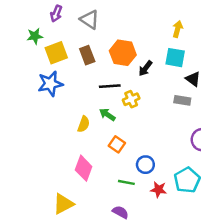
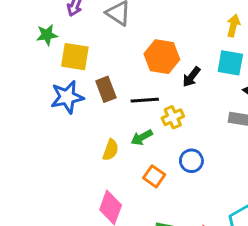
yellow square: (56, 53) -> (75, 57), turned 30
brown rectangle: (87, 55) -> (106, 89), moved
green arrow: (107, 115) -> (142, 137), turned -63
blue circle: (145, 165) -> (191, 161), moved

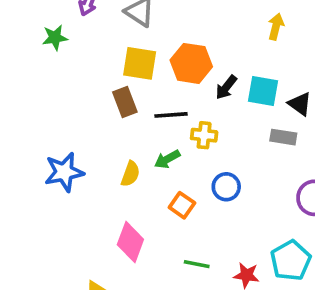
yellow square: (75, 57) -> (140, 63), moved
cyan square: (230, 63) -> (263, 91), moved
blue star: (67, 97) -> (64, 172), moved
yellow cross: (173, 117) -> (204, 135), turned 30

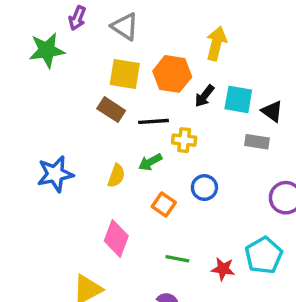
yellow arrow: (276, 27) -> (216, 43), moved, size x1.4
green star: (55, 38) -> (47, 50), size x1.5
brown rectangle: (125, 102) -> (111, 110), turned -36

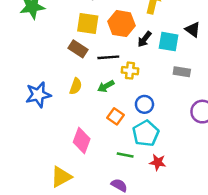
black triangle: (272, 111) -> (193, 30), moved
yellow semicircle: (116, 176) -> (76, 86), moved
cyan pentagon: (264, 255) -> (146, 133), moved

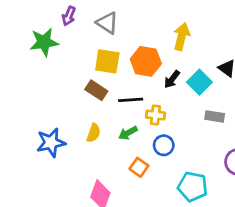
cyan square: (169, 42) -> (199, 82), turned 35
blue circle: (144, 104) -> (164, 145), moved
cyan pentagon: (146, 133) -> (193, 187), moved, turned -30

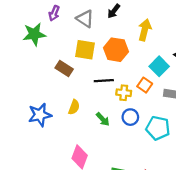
black arrow: (172, 79) -> (114, 11), moved
brown rectangle: (96, 90) -> (64, 68), moved
green arrow: (128, 133) -> (103, 119), moved, turned -104
orange square: (139, 167) -> (145, 85), moved
cyan pentagon: (193, 187) -> (158, 128), moved

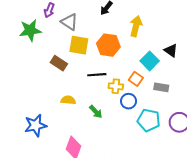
gray triangle: (85, 19) -> (69, 22), moved
yellow semicircle: (74, 107) -> (68, 100), turned -104
blue star: (40, 115) -> (36, 125), moved
blue circle: (130, 117) -> (129, 101), moved

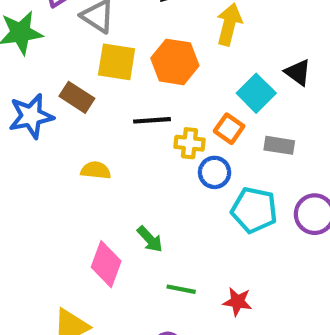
green arrow: (96, 112) -> (150, 239), moved
blue star: (36, 125) -> (31, 116), moved

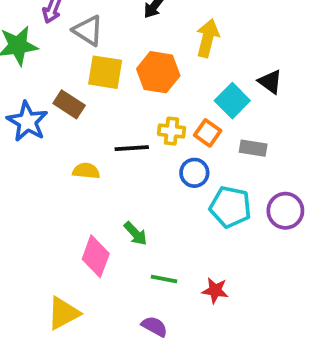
blue star: (31, 116) -> (27, 122), turned -30
black line: (152, 120) -> (132, 148), moved
yellow cross: (190, 143) -> (172, 131), moved

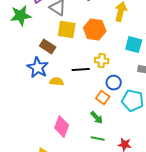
cyan square: (232, 101) -> (134, 45), turned -30
blue star: (27, 122) -> (38, 68), moved
orange square: (208, 133) -> (103, 98), moved
green arrow: (135, 233) -> (97, 118), moved

